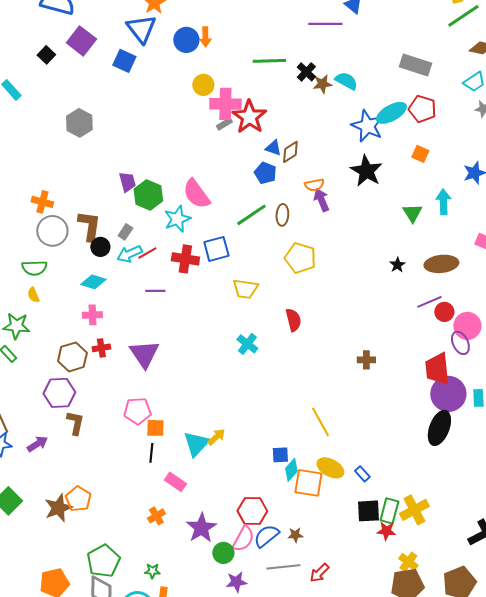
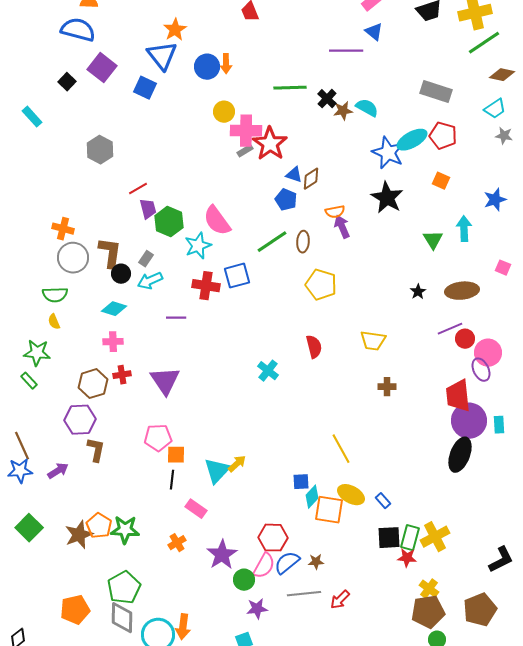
red line: (147, 253) -> (138, 189), moved
yellow trapezoid: (245, 289) -> (373, 341), moved
green star: (152, 571) -> (125, 530), moved, size x1.8

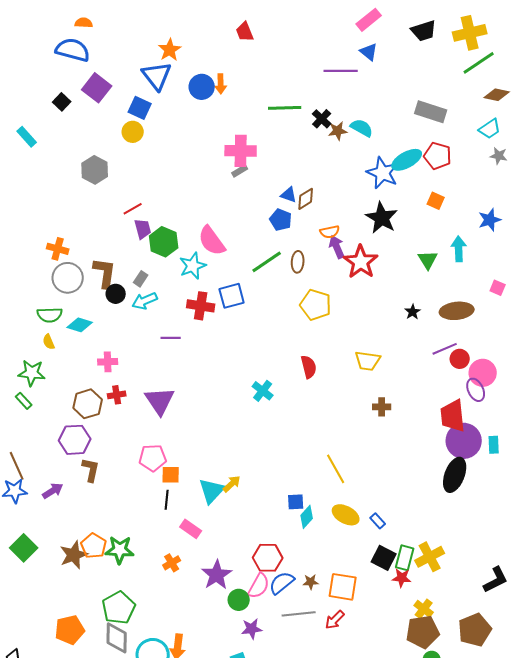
yellow circle: (224, 112) -> (133, 132), moved
red star: (270, 144) -> (361, 262), moved
cyan diamond: (114, 309) -> (80, 325), moved
orange square: (329, 510) -> (343, 587), moved
black square: (389, 538) -> (384, 558), turned 30

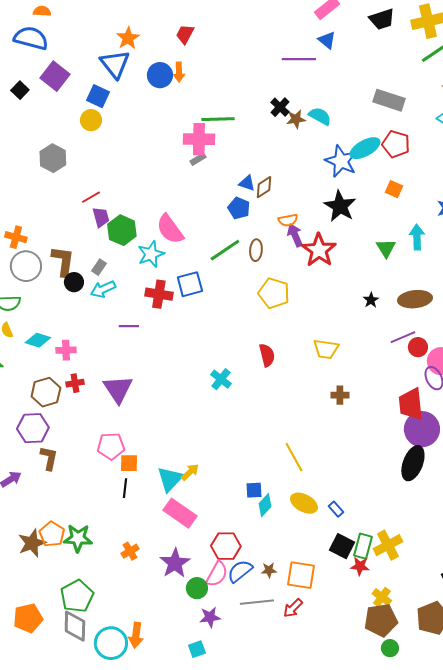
red trapezoid: (245, 32) -> (185, 34), moved, turned 50
green line: (285, 108) -> (218, 119), moved
cyan diamond: (80, 325) -> (38, 340), moved
pink rectangle: (191, 529) -> (180, 513), moved, size x1.5

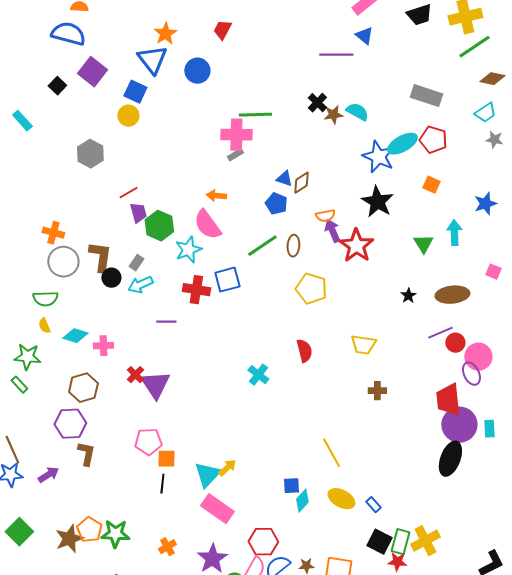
orange arrow: (179, 72) -> (216, 196), moved, turned 96
red cross: (75, 383) -> (135, 375), moved, turned -36

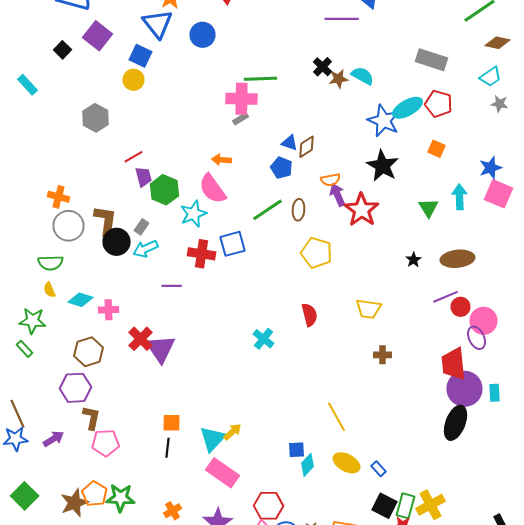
pink square: (493, 272) -> (498, 194), moved, size x1.8
black circle: (111, 278) -> (116, 242), size x1.4
red cross: (135, 375) -> (140, 339), size x1.4
pink pentagon: (148, 442) -> (106, 443), moved

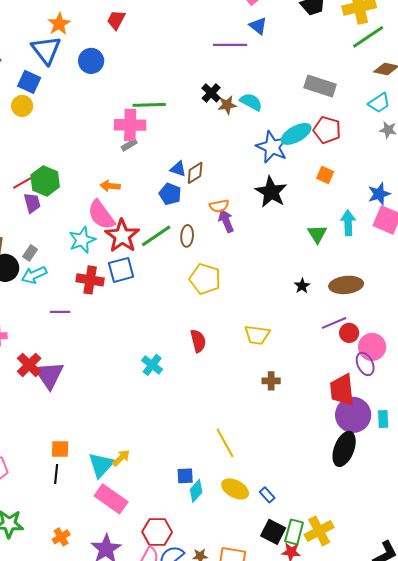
green hexagon: (164, 190) -> (45, 181), moved
red star: (362, 210) -> (122, 236), moved

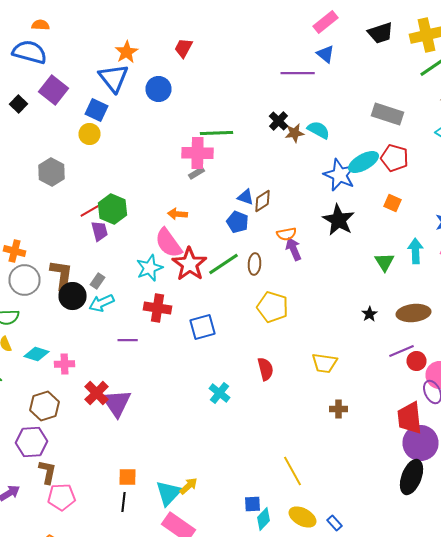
blue square: (121, 270) -> (202, 327), moved

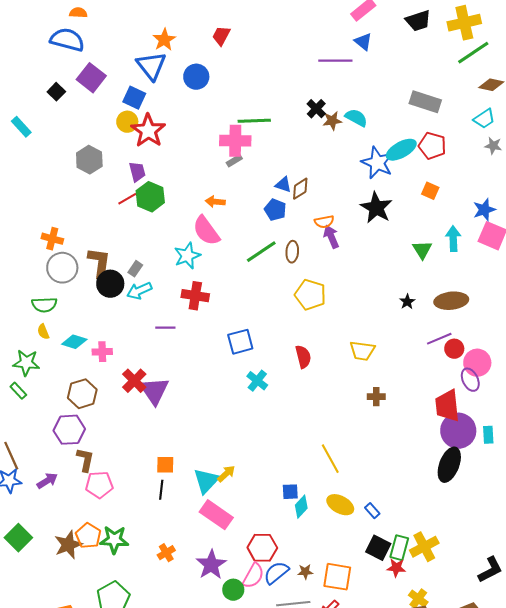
purple trapezoid: (100, 231) -> (137, 172), moved
red star: (190, 264) -> (148, 131), moved
blue square: (202, 327) -> (240, 342), moved

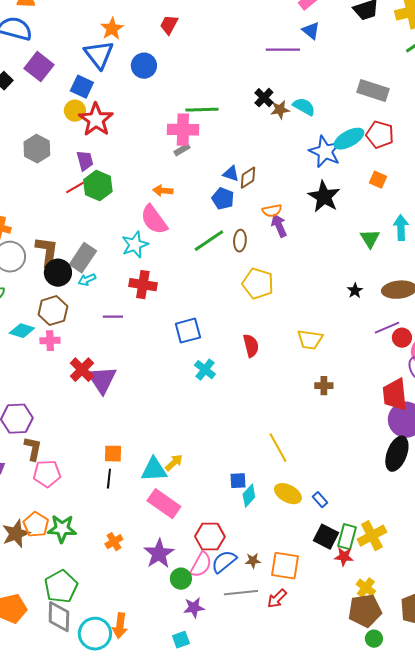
gray rectangle: (135, 269) -> (83, 258), size x1.8
cyan arrow: (139, 291) -> (87, 280), size x0.7
brown hexagon: (82, 394) -> (53, 311), moved
cyan triangle: (206, 481) -> (154, 470), turned 44

